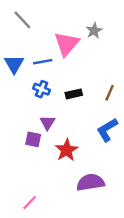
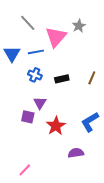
gray line: (22, 20) -> (28, 23), moved
blue L-shape: (107, 130) -> (90, 122), moved
purple semicircle: (90, 182) -> (76, 153), size x0.7

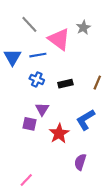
pink triangle: (56, 37) -> (59, 39), turned -35
blue L-shape: (90, 122) -> (86, 120), moved
purple semicircle: (76, 153) -> (80, 162), turned -63

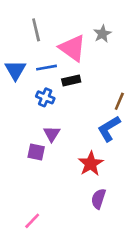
gray line: (29, 24) -> (36, 30), turned 30
black rectangle: (65, 84) -> (71, 81), moved
blue L-shape: (86, 120) -> (109, 129), moved
red star: (59, 133) -> (91, 164), moved

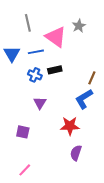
black rectangle: (71, 81) -> (55, 70), moved
purple square: (36, 152) -> (23, 132), moved
red star: (91, 164) -> (70, 126), turned 30

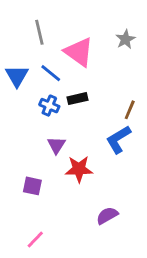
gray star: (79, 26) -> (125, 39), moved
blue line: (36, 52) -> (51, 73), turned 49
red star: (70, 126) -> (79, 169), moved
purple semicircle: (76, 153) -> (107, 216), turned 42

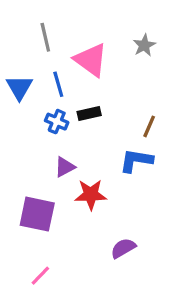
blue line: (51, 73) -> (58, 84), turned 35
blue L-shape: (118, 139) -> (136, 160), turned 40
purple triangle: (56, 145) -> (65, 167), turned 30
purple square: (32, 186) -> (37, 214), size x1.6

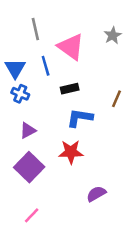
blue cross: (57, 122) -> (20, 94), moved
blue L-shape: (136, 160) -> (80, 118), moved
purple triangle: (65, 167) -> (28, 130), moved
purple square: (37, 214) -> (29, 167), turned 32

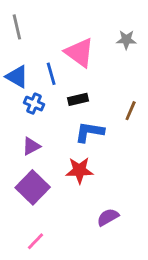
gray line: (35, 29) -> (17, 27), moved
gray star: (113, 35) -> (126, 40), turned 30
blue triangle: (15, 68) -> (17, 77), turned -30
blue cross: (20, 94) -> (34, 104), moved

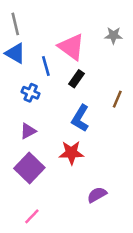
blue triangle: (17, 77) -> (15, 53), moved
black rectangle: (78, 99) -> (76, 79), moved, turned -42
blue L-shape: (89, 132) -> (80, 118), turned -68

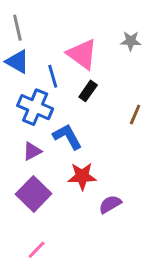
blue cross: (31, 93) -> (35, 107), size x1.6
blue L-shape: (80, 118) -> (67, 137), moved, turned 120
purple semicircle: (97, 195) -> (110, 204), moved

